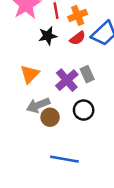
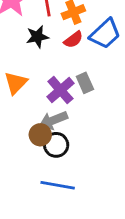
gray arrow: (38, 105) -> (53, 120), moved
black circle: (84, 110) -> (56, 145), moved

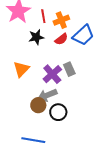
black circle: (56, 145) -> (58, 112), moved
blue line: (58, 185) -> (33, 140), moved

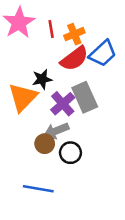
black star: (36, 37) -> (42, 79), moved
red semicircle: (61, 39) -> (74, 59), size x1.6
orange triangle: (21, 69) -> (23, 97), size x1.4
gray rectangle: (69, 69) -> (85, 97), size x1.6

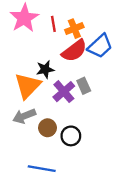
gray rectangle: (85, 97) -> (84, 86), size x0.6
gray arrow: (56, 131) -> (24, 116), moved

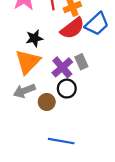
black star: (45, 69) -> (34, 38), moved
black circle: (71, 136) -> (67, 89), moved
blue line: (42, 169) -> (61, 141), moved

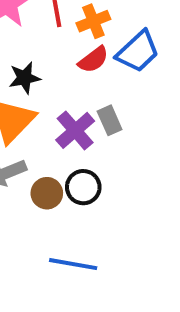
red semicircle: (72, 28) -> (93, 60), size x0.7
black circle: (67, 89) -> (83, 187), moved

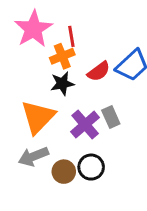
orange cross: (93, 21) -> (62, 56), moved
black star: (25, 78) -> (62, 84), moved

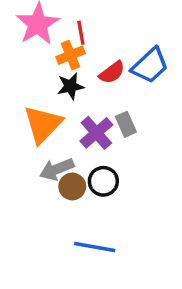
gray arrow: (33, 156) -> (57, 169), moved

